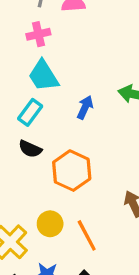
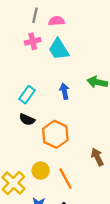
cyan trapezoid: (43, 76) -> (59, 49), moved
blue arrow: (85, 107) -> (64, 91), turned -35

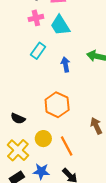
cyan rectangle: (27, 95) -> (38, 51), moved
black semicircle: (27, 120) -> (18, 118), moved

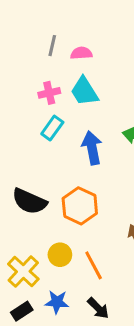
pink cross: (36, 18) -> (49, 93), moved
blue arrow: (66, 64) -> (92, 148), size x1.5
black semicircle: (18, 118) -> (29, 201), moved, size x1.6

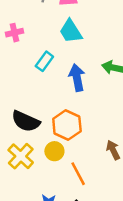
pink cross: (49, 93) -> (14, 33), moved
yellow circle: (60, 255) -> (54, 151), moved
yellow cross: (23, 271) -> (21, 156), moved

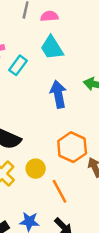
cyan rectangle: (44, 61) -> (18, 65), moved
orange hexagon: (67, 125) -> (72, 147), moved

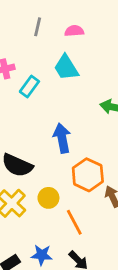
pink semicircle: (49, 16) -> (74, 31), moved
blue arrow: (58, 94) -> (62, 138), moved

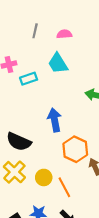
cyan rectangle: (29, 87) -> (29, 79), turned 35
yellow circle: (48, 198) -> (44, 177), moved

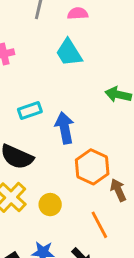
cyan rectangle: (29, 79) -> (30, 110), moved
orange line: (64, 187) -> (99, 225), moved

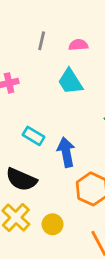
cyan rectangle: (30, 110) -> (34, 136), turned 50

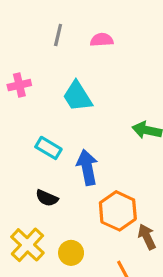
cyan trapezoid: (70, 82) -> (77, 96), moved
black semicircle: (21, 179) -> (47, 198), moved, size x0.6

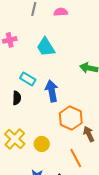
black semicircle: (47, 198) -> (17, 98), moved, turned -112

